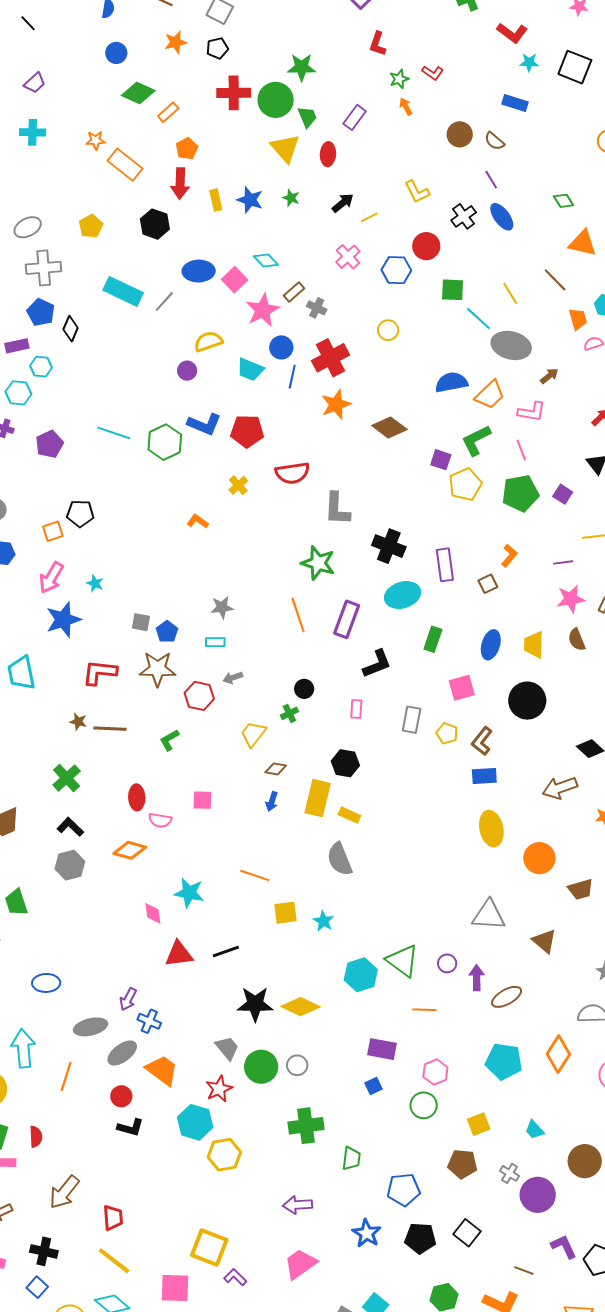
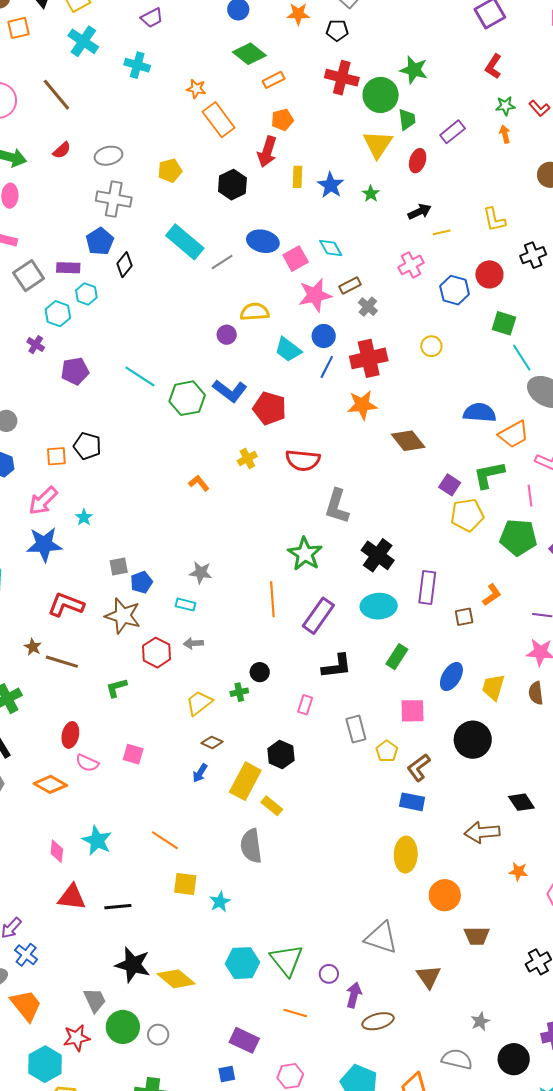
gray square: (141, 622) -> (119, 566), turned -36
gray rectangle: (412, 720) -> (356, 729), turned -40

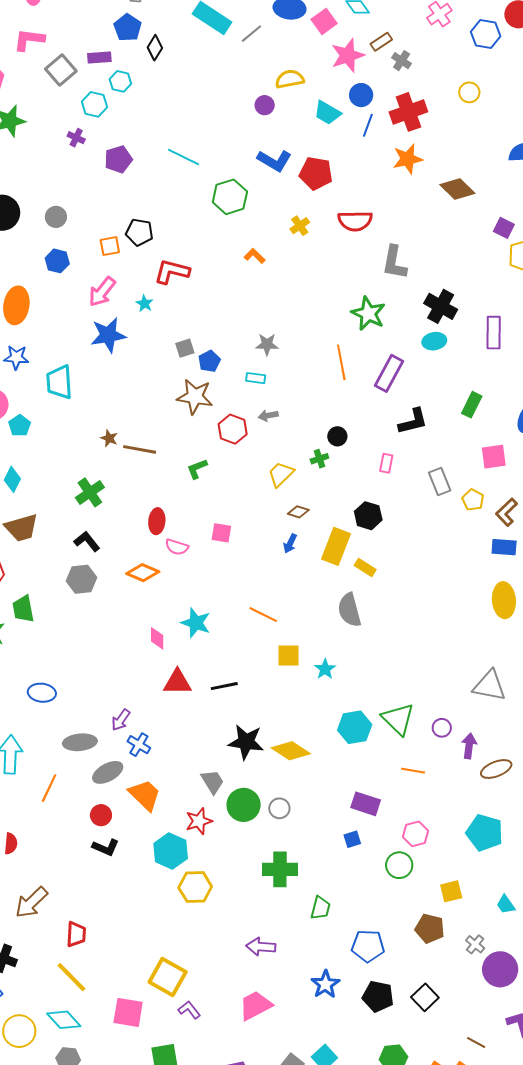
green hexagon: (187, 398) -> (230, 197), moved
red L-shape: (66, 605) -> (172, 272), moved
cyan ellipse: (379, 606) -> (434, 341), moved, size x0.7

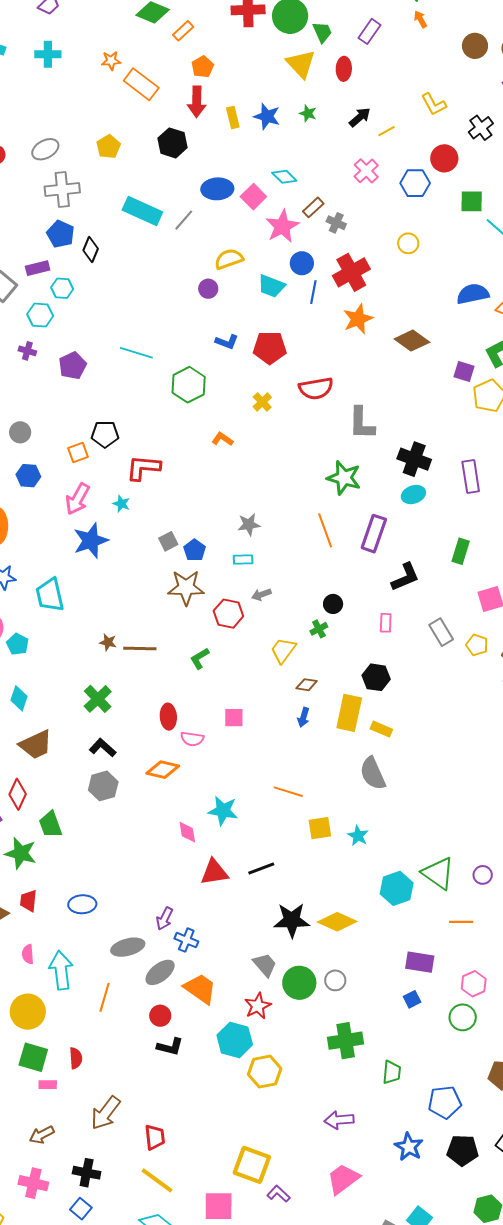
blue L-shape: (274, 161) -> (227, 342), size x0.7

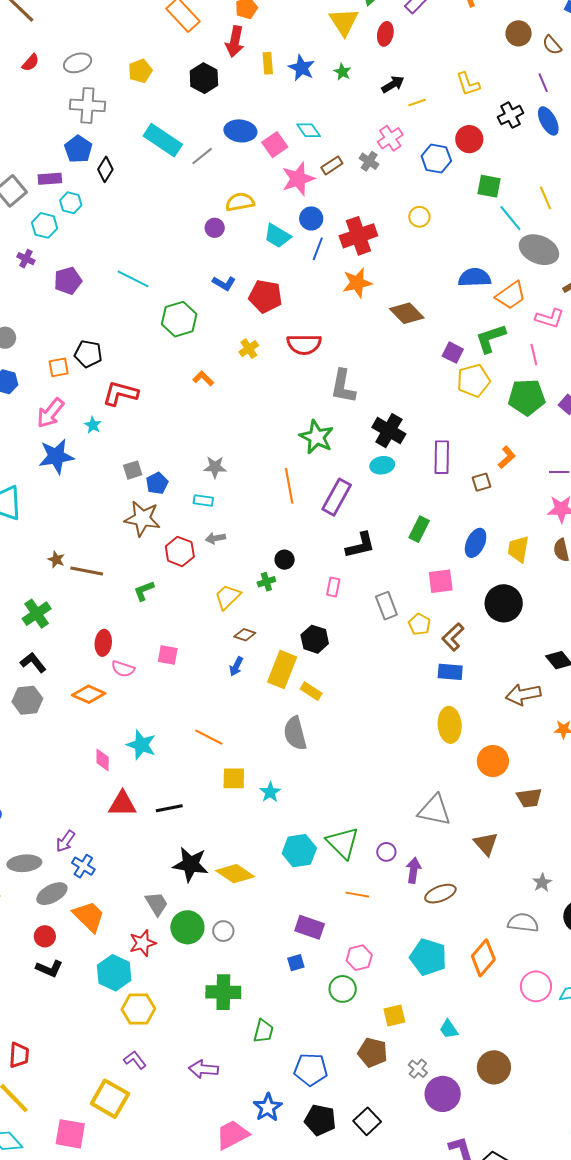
gray cross: (336, 223) -> (369, 161), moved
pink trapezoid: (343, 1179) -> (232, 1135), moved
purple L-shape: (278, 1194) -> (135, 1060), moved

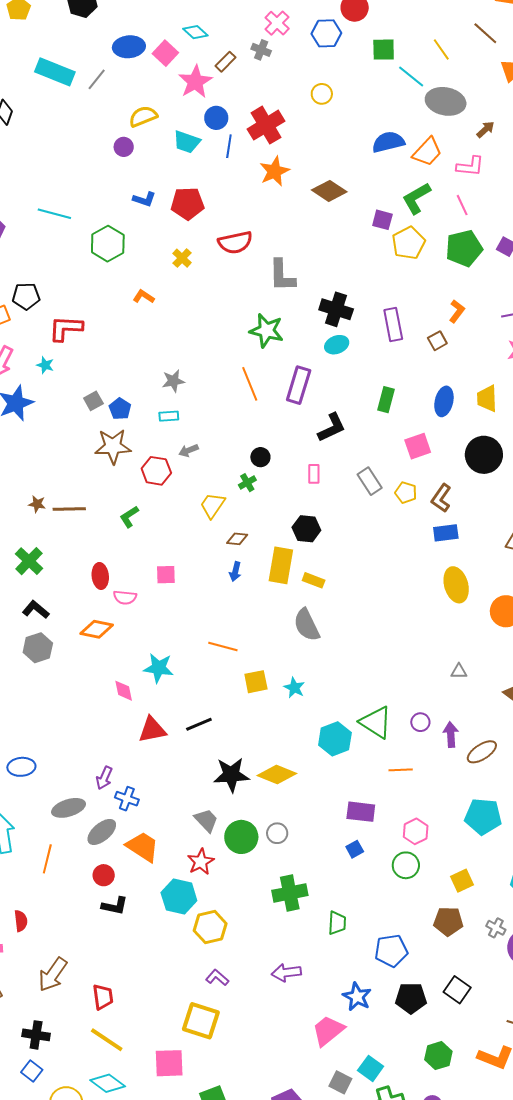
gray triangle: (434, 810) -> (459, 671), size x0.5

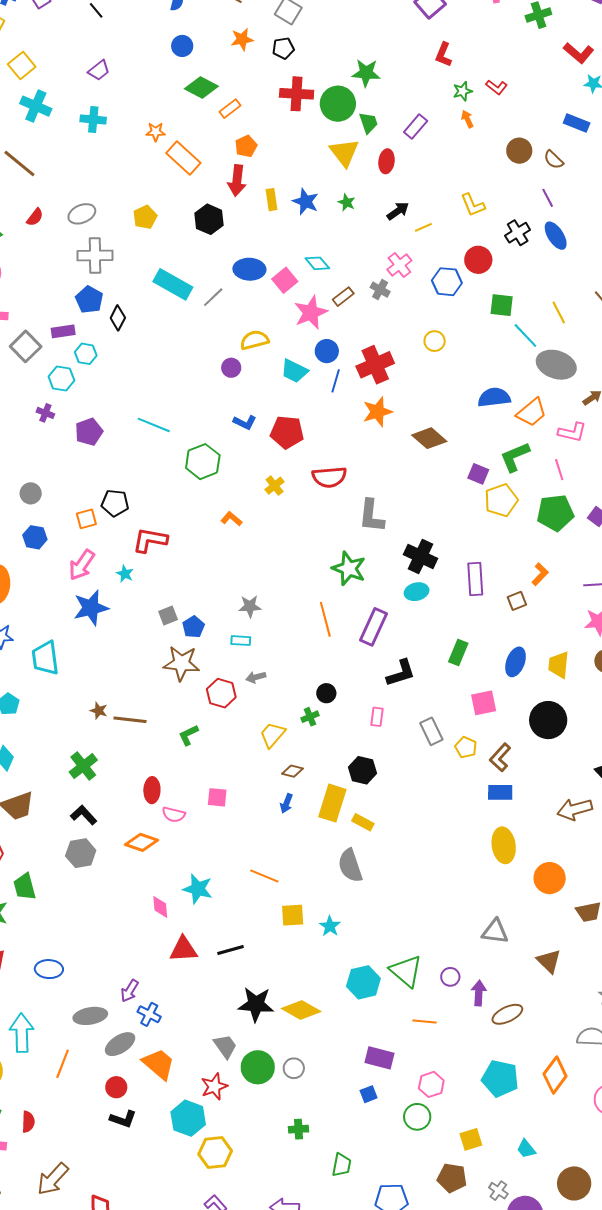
gray triangle: (459, 671) -> (495, 932), size x1.6
green cross: (290, 893) -> (298, 1129), size x0.6

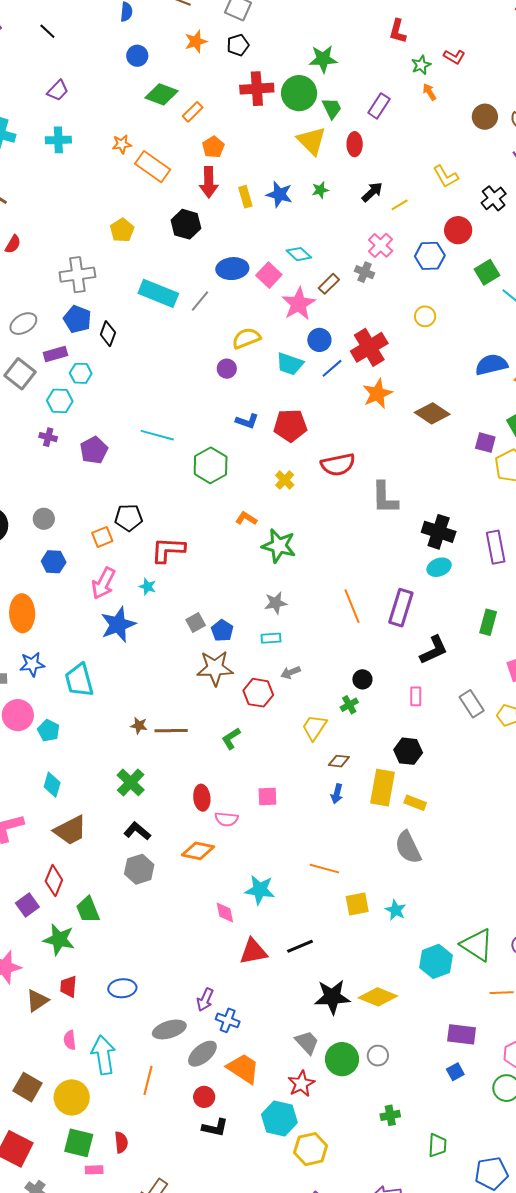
green star: (347, 202) -> (320, 190), turned -30
gray ellipse: (82, 214) -> (23, 324), moved
green square: (502, 305) -> (487, 272), turned -30
blue line: (336, 381) -> (332, 368), turned 40
green star: (349, 569) -> (279, 546), moved

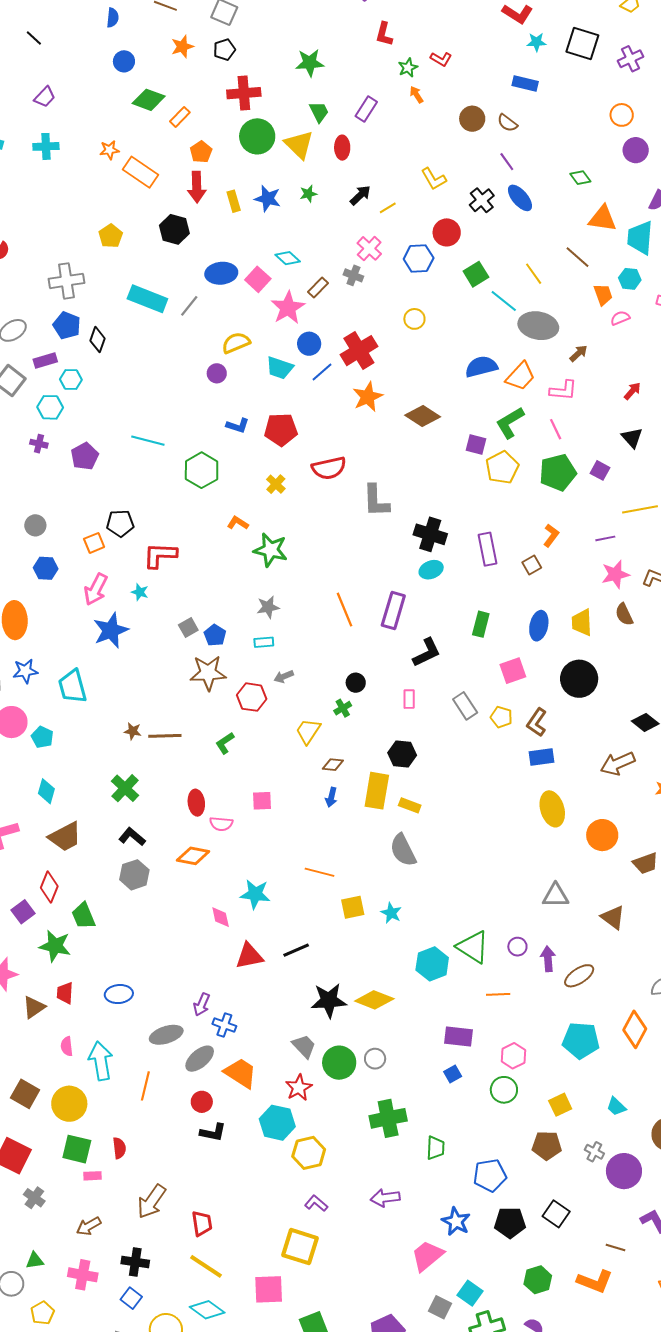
green circle: (299, 93) -> (257, 136), moved
green cross: (390, 1115) -> (388, 1118), size x1.8

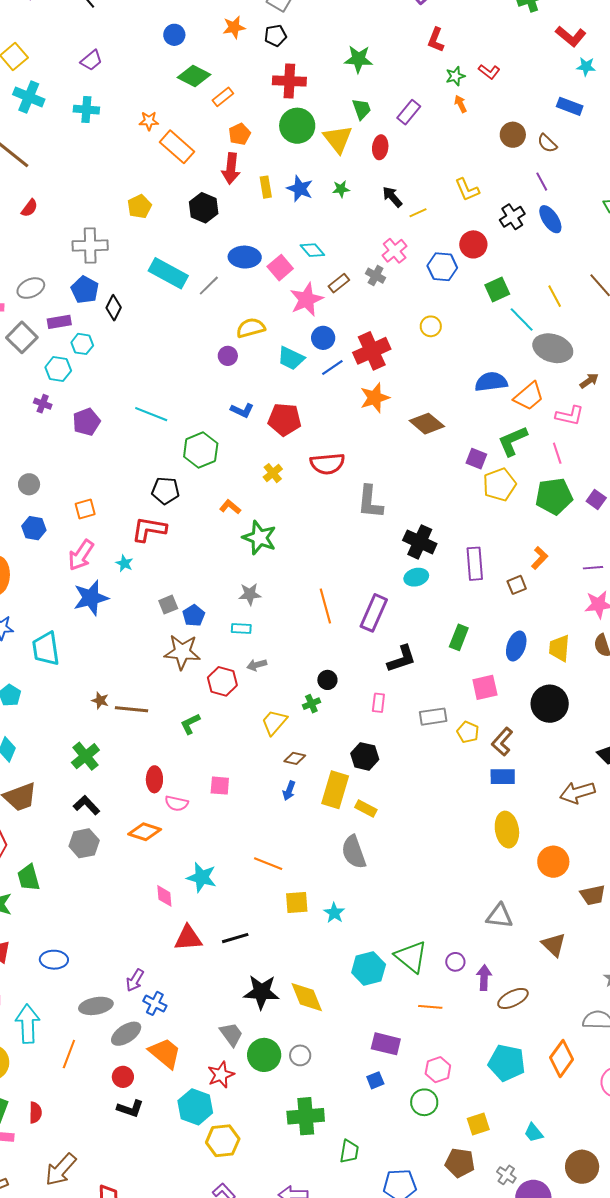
black arrow: (360, 195) -> (392, 197), turned -95
black pentagon: (120, 523) -> (165, 491), moved
gray rectangle: (465, 706) -> (433, 717), turned -72
yellow diamond: (374, 1000) -> (307, 997), turned 39

